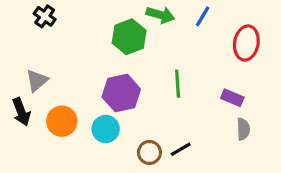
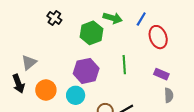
black cross: (45, 16) -> (54, 18), moved
red ellipse: (246, 43) -> (158, 37), moved, turned -30

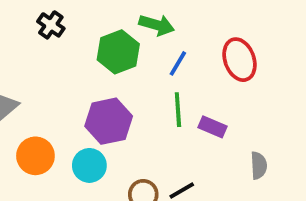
blue line: (141, 19) -> (178, 63), moved
purple rectangle: (161, 74) -> (213, 127), moved

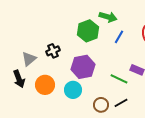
black cross: (51, 25) -> (53, 51), moved, turned 32
green line: (178, 110) -> (119, 79), moved, turned -60

